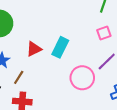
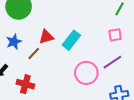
brown line: (19, 77) -> (34, 54), moved

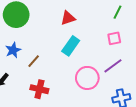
red triangle: (46, 37) -> (68, 18), moved
red cross: (25, 84) -> (39, 89), moved

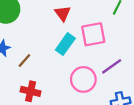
red triangle: (68, 18) -> (63, 13), turned -49
pink square: (114, 38) -> (93, 34), moved, size x1.6

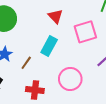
cyan rectangle: (65, 44) -> (49, 46), moved
pink circle: (83, 79) -> (70, 79), moved

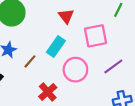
pink circle: (70, 79) -> (75, 70), moved
red cross: (35, 90) -> (48, 92), moved, turned 36

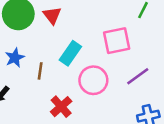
red triangle: (66, 16) -> (52, 15), moved
brown line: (30, 61) -> (40, 71), turned -32

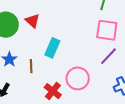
pink square: (117, 41) -> (107, 30), moved, turned 30
pink circle: (93, 80) -> (78, 78), moved

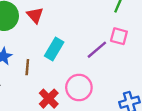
pink square: (107, 30) -> (119, 36), size x0.7
purple line: (109, 56) -> (97, 50), moved

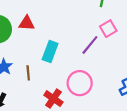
red triangle: (35, 15) -> (27, 23), turned -35
pink square: (119, 36) -> (108, 29), turned -35

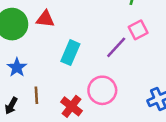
brown line: (28, 73) -> (36, 95), moved

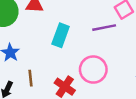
purple line: (116, 47) -> (104, 28), turned 40

